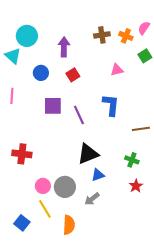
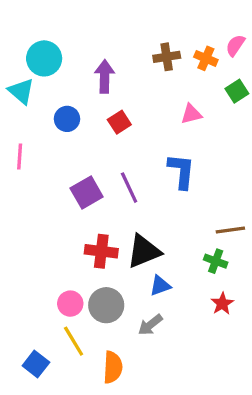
purple square: (53, 106) -> (87, 192), moved, turned -30
brown line: (141, 129) -> (230, 230), moved
red cross: (22, 154) -> (101, 251), moved

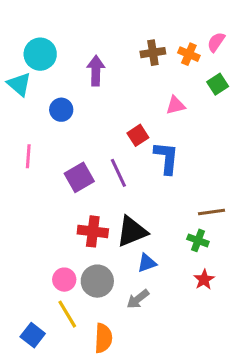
red square: (119, 122) -> (138, 135), moved
pink line: (20, 156) -> (28, 156), moved

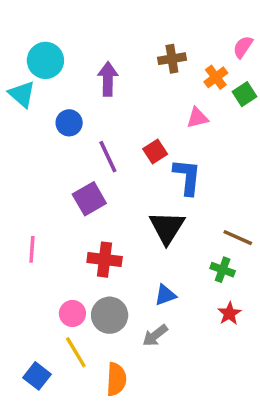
orange cross: (189, 54) -> (216, 77), moved, turned 30
pink line: (28, 156) -> (32, 249), moved
purple line: (118, 173) -> (108, 157), moved
brown line: (212, 212) -> (238, 238), turned 32
black triangle: (132, 231) -> (167, 227), moved, turned -36

